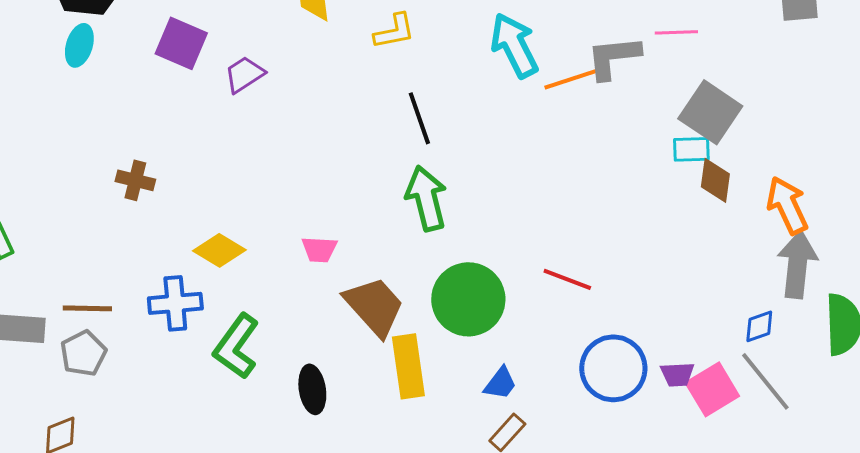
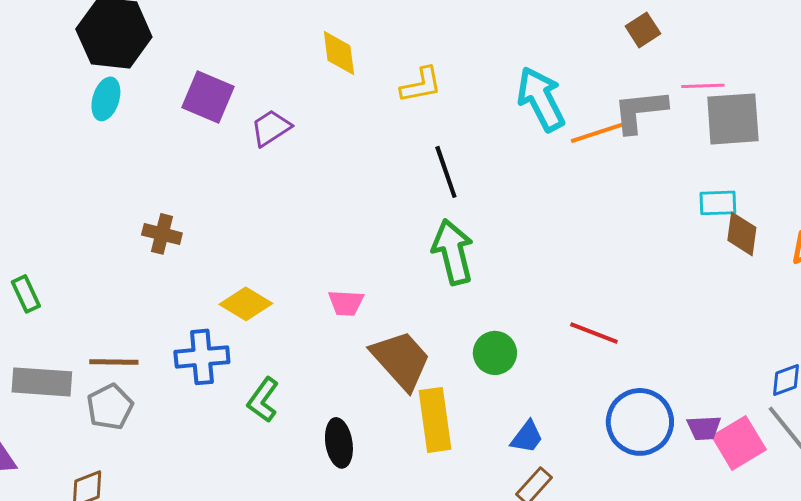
gray square: (710, 112) -> (733, 119), moved, turned -38
green circle: (468, 299) -> (495, 353), size x0.6
green L-shape: (236, 346) -> (263, 400), size x0.7

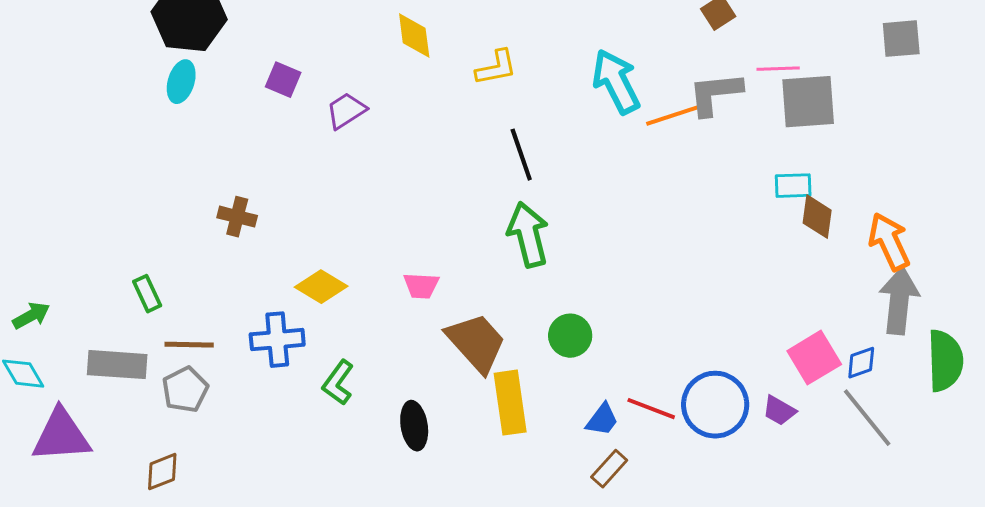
purple square: (208, 97) -> (283, 80), size x0.7
green rectangle: (26, 294) -> (147, 294), moved
red line: (594, 333) -> (651, 409), moved
purple trapezoid: (704, 428) -> (779, 411), turned 33
pink square: (739, 443) -> (814, 358), moved

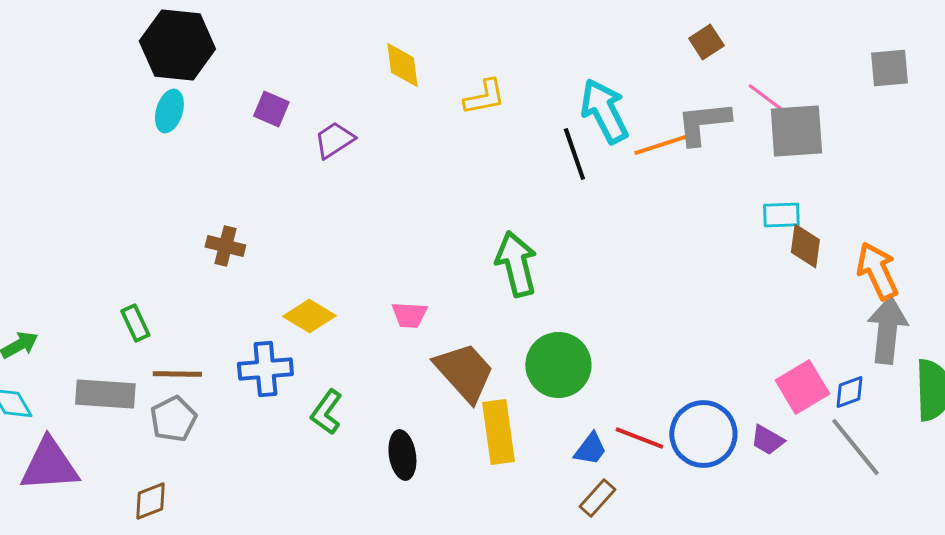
pink line: (778, 69) -> (766, 98), turned 39
black line: (521, 155) -> (574, 154), moved
green circle: (570, 336) -> (558, 365), size x1.5

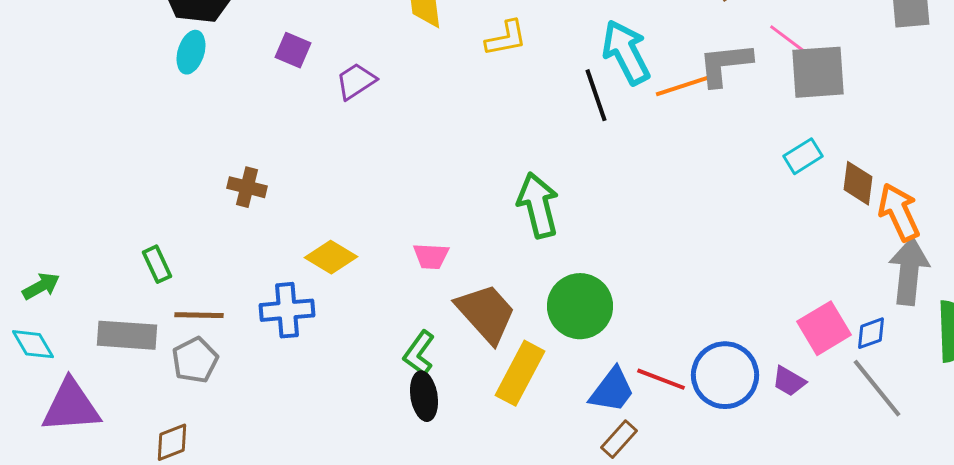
cyan rectangle: (781, 215) -> (803, 156), turned -30
brown diamond: (805, 246) -> (858, 183), moved
green L-shape: (326, 412) -> (419, 353), moved
yellow rectangle: (498, 432) -> (520, 373), turned 36
blue trapezoid: (590, 449) -> (612, 390), size x1.4

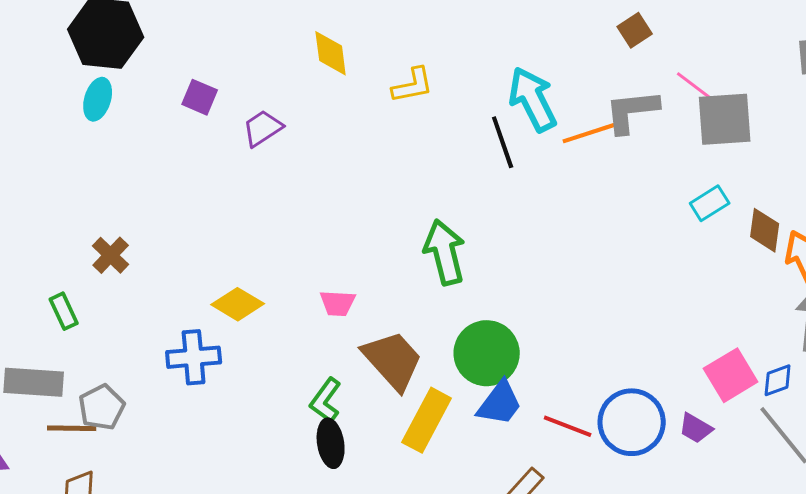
brown cross: (247, 187) -> (111, 255), moved, turned 30
brown line: (199, 315) -> (72, 428), moved
blue trapezoid: (612, 390) -> (500, 403), moved

